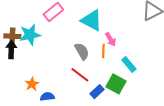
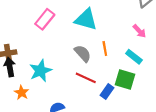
cyan star: (30, 35) -> (40, 71), moved
pink arrow: (111, 39) -> (139, 31), moved
orange star: (32, 84) -> (22, 93), moved

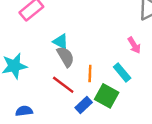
cyan triangle: (86, 19) -> (61, 42), moved, size x0.6
orange line: (105, 48) -> (90, 74), moved

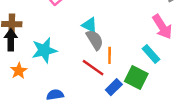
pink arrow: (134, 45) -> (162, 27), size x1.5
orange line: (90, 74) -> (110, 55), moved

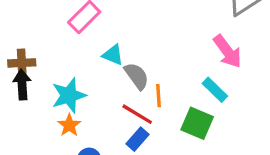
cyan triangle: (89, 25) -> (113, 55), moved
orange star: (19, 71) -> (69, 125), moved
blue rectangle: (114, 87) -> (138, 139), moved

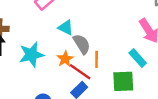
green square: (197, 123) -> (123, 81), turned -30
orange star: (69, 125) -> (65, 59), moved

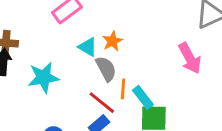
cyan rectangle: (138, 58) -> (143, 97), moved
orange star: (65, 59) -> (112, 41), moved

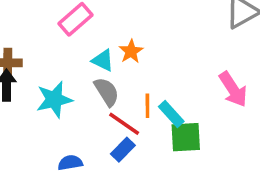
pink arrow: (190, 58) -> (233, 89), moved
gray semicircle: (106, 69) -> (107, 92), moved

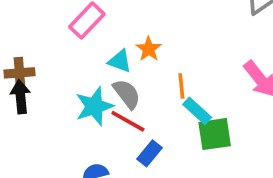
cyan star: (54, 100) -> (94, 106), moved
orange line: (147, 106) -> (181, 86), moved
red line: (124, 124) -> (128, 121), moved

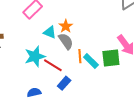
orange line: (181, 86) -> (80, 56), moved
gray semicircle: (127, 94) -> (66, 41), moved
green square: (215, 134) -> (111, 58), moved

